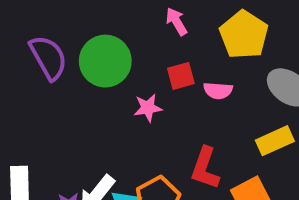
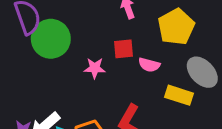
green circle: (105, 61) -> (51, 39), moved
yellow rectangle: (275, 141) -> (179, 95), moved, turned 32

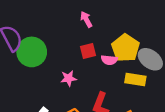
yellow pentagon: (176, 27) -> (125, 48), moved
pink star: (95, 68) -> (69, 78), moved

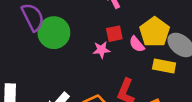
pink semicircle: (109, 60) -> (137, 44), turned 42
pink star: (69, 78) -> (101, 50), moved

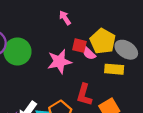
red square: (114, 34) -> (79, 46), moved, turned 32
pink star: (101, 50) -> (59, 62), size x1.6

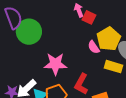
red square: (79, 46) -> (89, 17), moved
pink star: (59, 62) -> (55, 64), moved

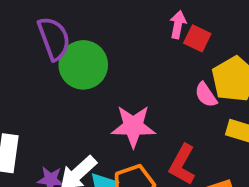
pink arrow: (79, 10) -> (178, 25), turned 32

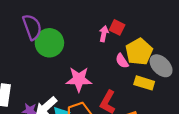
pink arrow: (178, 25) -> (104, 34), moved

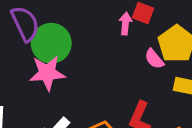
pink star: (79, 79) -> (47, 73), moved

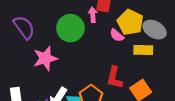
green circle: (51, 43) -> (70, 28), moved

